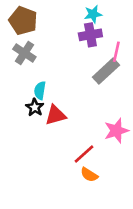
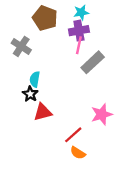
brown pentagon: (23, 21) -> (45, 18), moved
pink line: (116, 52) -> (79, 45), moved
red triangle: (55, 115) -> (43, 112), moved

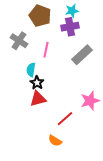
pink line: (79, 45) -> (46, 50), moved
black star: (30, 94) -> (37, 83), moved
orange semicircle: (78, 153) -> (55, 141), moved

